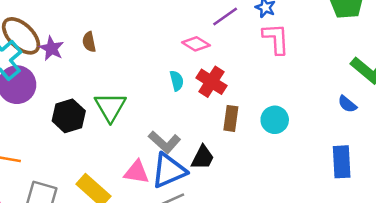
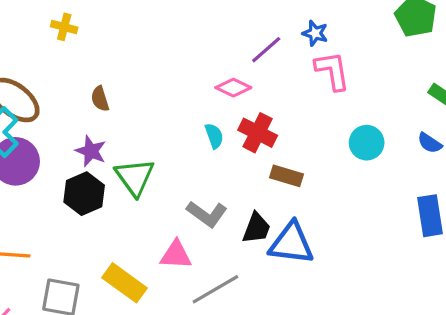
purple star: (52, 48) -> (91, 151), moved
brown rectangle: (231, 118) -> (287, 176), turned -75
cyan circle: (275, 120) -> (367, 143), moved
blue triangle: (169, 171) -> (291, 243), moved, turned 36

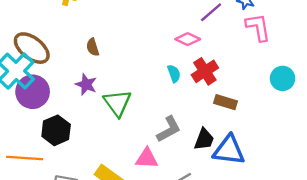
red cross: (258, 133) -> (205, 71), turned 30
black hexagon: (84, 194) -> (56, 130), moved
gray L-shape: (207, 214) -> (169, 129), turned -64

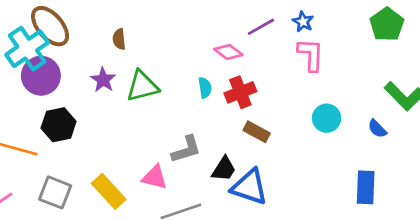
green triangle: (117, 103) -> (142, 86), moved, turned 40

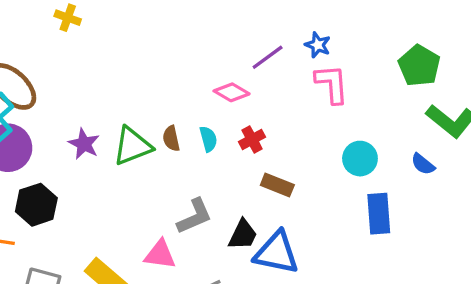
green pentagon: (387, 24) -> (419, 66), moved
brown semicircle: (119, 39) -> (171, 138), moved
red cross: (240, 92) -> (252, 139), size x0.7
blue rectangle: (366, 187) -> (379, 214), moved

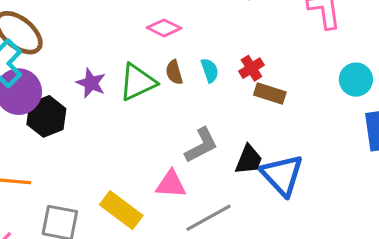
pink diamond: (232, 92) -> (164, 28), moved
brown rectangle: (277, 185) -> (270, 93), moved
black hexagon: (36, 205) -> (46, 116), moved
blue triangle: (276, 253) -> (282, 175), turned 39

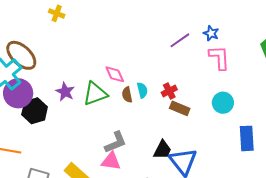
pink diamond: (164, 28) -> (115, 74), moved, turned 35
brown semicircle: (174, 72) -> (127, 95), moved
cyan circle: (356, 80) -> (223, 103), moved
gray L-shape: (201, 145) -> (116, 142), moved

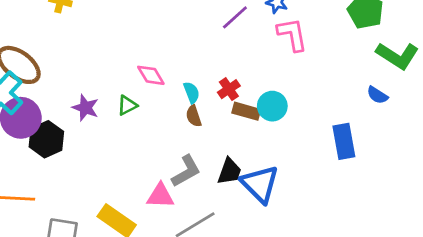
green triangle: (95, 94) -> (127, 105), size x0.6
brown semicircle: (127, 95) -> (194, 116), moved
cyan circle: (223, 103) -> (272, 106), moved
gray L-shape: (116, 142) -> (186, 171), moved

